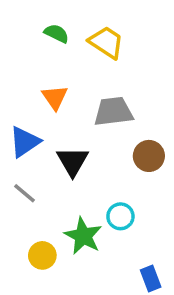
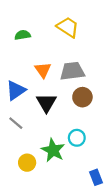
green semicircle: (57, 33) -> (23, 35), moved, turned -35
orange triangle: (55, 97) -> (43, 70), moved
brown circle: (149, 156) -> (82, 97), moved

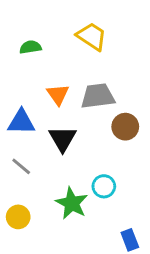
blue triangle: (16, 90) -> (21, 122), turned 35
brown circle: (82, 97) -> (125, 127), moved
yellow circle: (27, 163) -> (18, 217), moved

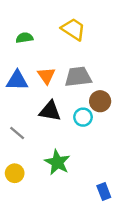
blue triangle: (21, 122) -> (17, 80), moved
black triangle: (63, 139) -> (50, 111), turned -50
cyan circle: (104, 186) -> (83, 117), moved

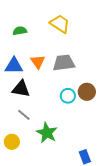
brown circle: (100, 101) -> (87, 92), moved
black triangle: (50, 111) -> (21, 89), moved
gray line: (17, 133) -> (24, 115), moved

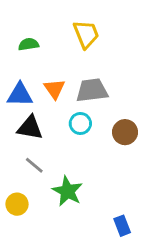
yellow trapezoid: (60, 24) -> (86, 34), turned 35
cyan circle: (68, 96) -> (80, 123), moved

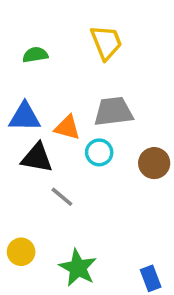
orange triangle: (54, 89) -> (67, 128), moved, turned -40
gray line: (34, 165) -> (62, 197), moved
green star: (67, 191) -> (78, 268), moved

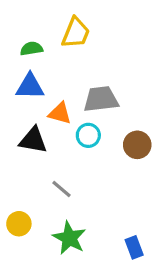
yellow trapezoid: (106, 42) -> (76, 33), moved, turned 44
blue triangle: (25, 117) -> (30, 86), moved
gray line: (62, 197) -> (61, 189), moved

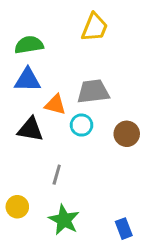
yellow trapezoid: (76, 33) -> (95, 27), moved
green semicircle: (32, 49) -> (29, 45), size x1.4
gray line: (61, 189) -> (57, 175), turned 66

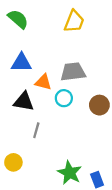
green semicircle: (29, 45) -> (18, 19), moved, turned 50
gray line: (57, 175) -> (36, 130), moved
green star: (64, 220) -> (70, 173), moved

